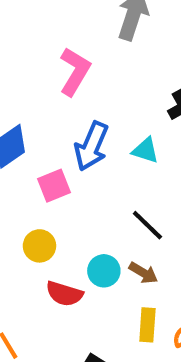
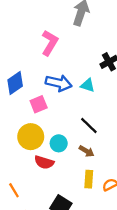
blue arrow: (91, 146) -> (59, 83), turned -100
yellow circle: (39, 246) -> (31, 137), size x1.5
cyan circle: (104, 271) -> (59, 143), moved

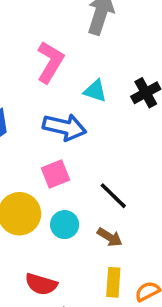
cyan triangle: (88, 85) -> (95, 91), moved
pink square: (39, 104) -> (56, 174), moved
red semicircle: (44, 162) -> (41, 284), moved

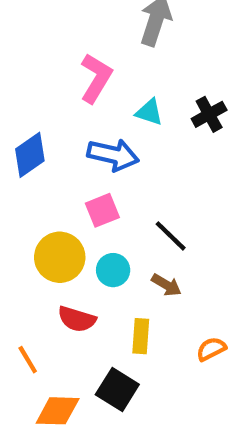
yellow rectangle: (113, 282) -> (141, 336), moved
red semicircle: (41, 284) -> (77, 319), moved

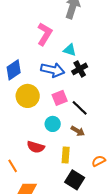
black cross: (209, 114) -> (80, 69), moved
pink square: (102, 210) -> (60, 98), moved
yellow circle: (60, 257) -> (28, 96), moved
black square: (117, 390) -> (75, 180), moved

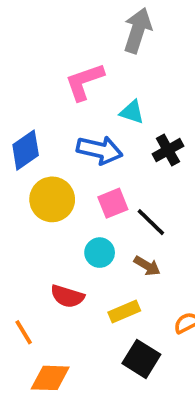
pink L-shape: (45, 34) -> (84, 82), turned -140
black cross: (80, 69) -> (168, 150), moved
yellow rectangle: (66, 155) -> (124, 311), turned 63

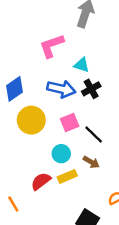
black cross: (168, 150) -> (91, 89), moved
red semicircle: (67, 296) -> (41, 181), turned 126
yellow rectangle: (124, 311) -> (67, 176), moved

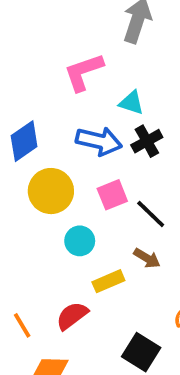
cyan circle: (61, 154) -> (80, 241), moved
red semicircle: (41, 181) -> (72, 316), moved

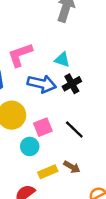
pink L-shape: (84, 72) -> (20, 55), moved
pink square: (112, 195) -> (43, 127), moved
brown arrow: (147, 258) -> (72, 167), moved

